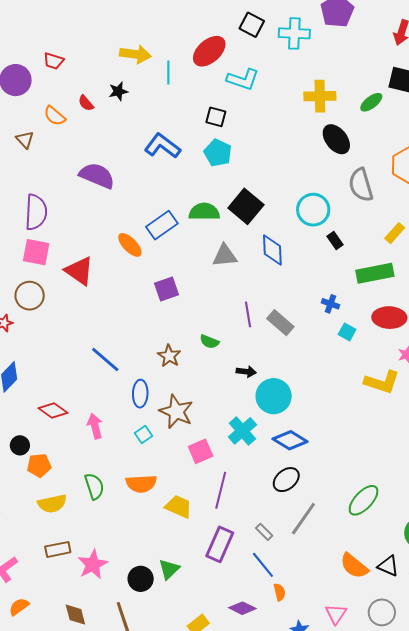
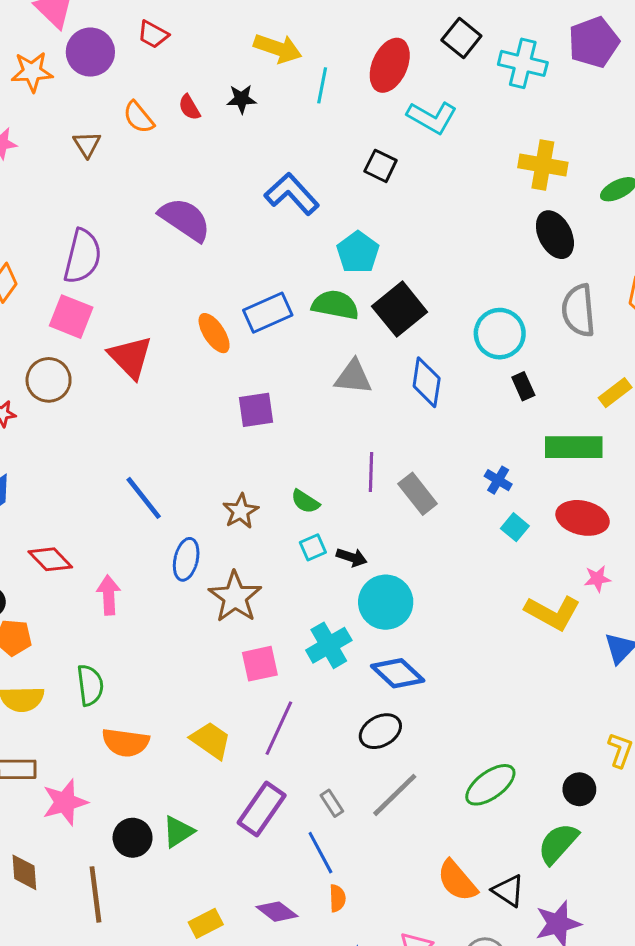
red ellipse: (209, 51) -> (390, 65), turned -36
cyan pentagon: (218, 153) -> (358, 252), moved
cyan square: (143, 434) -> (313, 547), moved
orange semicircle: (141, 484) -> (126, 743), moved

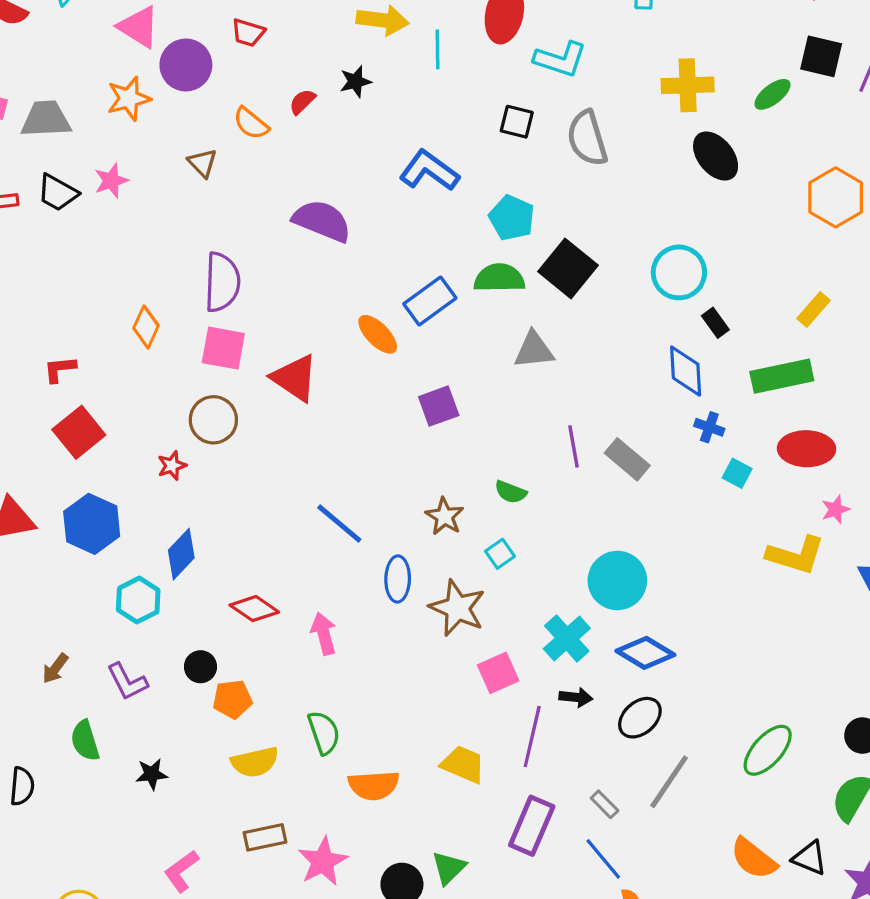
red semicircle: (189, 107) -> (302, 102), turned 88
gray semicircle: (579, 310) -> (587, 138), moved
blue diamond: (427, 382) -> (686, 371), moved
cyan square: (313, 547) -> (500, 554), moved
black arrow: (352, 557) -> (576, 697), moved

